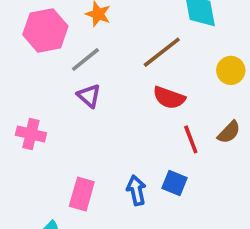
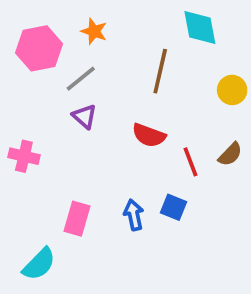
brown line: (162, 52) -> (160, 71), turned -39
red semicircle: (169, 98) -> (149, 135), moved

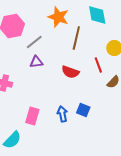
orange star: (94, 31) -> (58, 17), moved, size x1.5
purple triangle: (85, 116) -> (36, 62), turned -48
red line: (190, 162) -> (98, 65), moved

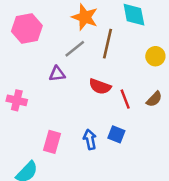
gray line: (34, 42) -> (75, 49), moved
red line: (98, 65) -> (125, 99), moved

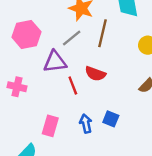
pink hexagon: (27, 28) -> (26, 34), moved
purple triangle: (57, 74) -> (55, 62), size x1.5
red line: (125, 99) -> (73, 86), moved

